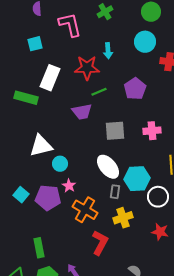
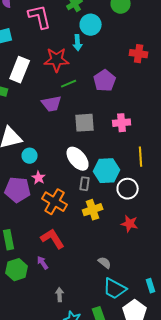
cyan circle: (145, 42) -> (91, 25), moved
red L-shape: (100, 243) -> (53, 239), moved, turned -60

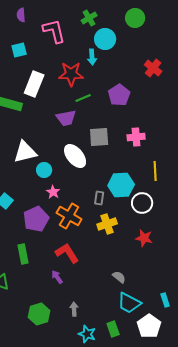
red cross: (139, 54) -> (153, 68), turned 30
white ellipse: (78, 159) -> (75, 156), moved
purple pentagon: (18, 190) -> (36, 219), moved, turned -30
green hexagon: (17, 270) -> (39, 314), moved

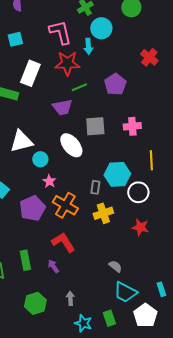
pink L-shape: (54, 31) -> (60, 32), moved
green rectangle: (23, 254) -> (25, 260), moved

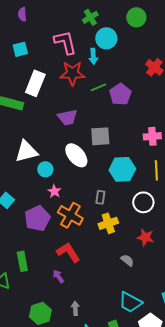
green line: (79, 87) -> (98, 87), moved
pink cross: (132, 126) -> (152, 136), moved
cyan hexagon: (117, 174) -> (122, 169), moved
green rectangle: (25, 260) -> (22, 261), moved
gray semicircle: (115, 266) -> (127, 260), moved

